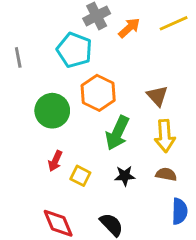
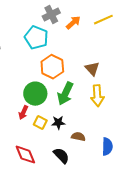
green circle: (52, 111) -> (35, 94), moved
brown semicircle: (166, 174) -> (78, 137), moved
black star: (125, 176) -> (58, 123), moved

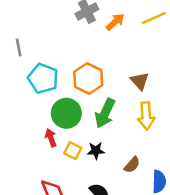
cyan pentagon: (36, 38) -> (43, 78), moved
red arrow: (23, 113) -> (51, 138), turned 136
brown semicircle: (78, 137) -> (132, 165), moved, turned 120

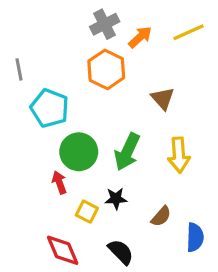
orange hexagon: (88, 78) -> (106, 69), moved
brown triangle: (140, 81) -> (163, 98), moved
yellow square: (73, 151) -> (87, 212), moved

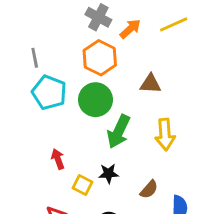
gray cross: (105, 24) -> (98, 17), turned -35
gray line: (19, 69) -> (35, 58), moved
brown triangle: (163, 98) -> (150, 84), turned -45
green circle: (79, 152) -> (95, 100), moved

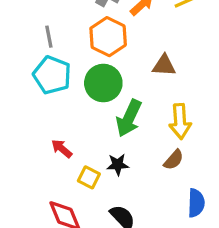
gray line: (35, 58) -> (49, 37), moved
red arrow: (58, 159) -> (62, 149), turned -30
brown semicircle: (149, 189) -> (174, 160), moved

